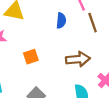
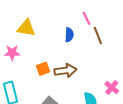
brown arrow: (78, 59) -> (66, 71), moved

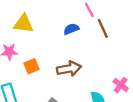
blue semicircle: (69, 35) -> (71, 29), turned -112
orange square: (43, 69) -> (32, 66), moved

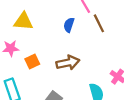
blue semicircle: (71, 29) -> (69, 25), turned -48

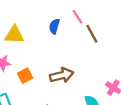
blue semicircle: (69, 25) -> (54, 26), moved

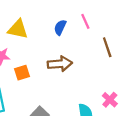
brown line: (92, 34) -> (107, 47), moved
brown arrow: (62, 75) -> (60, 64), moved

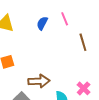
brown arrow: (60, 64) -> (39, 81), moved

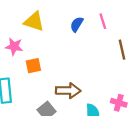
pink cross: (84, 88) -> (119, 103), turned -32

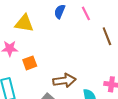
blue semicircle: (77, 24) -> (60, 12), moved

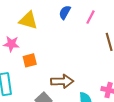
pink line: (86, 13) -> (91, 17), turned 48

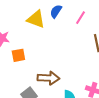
yellow triangle: (28, 20) -> (36, 19), moved

